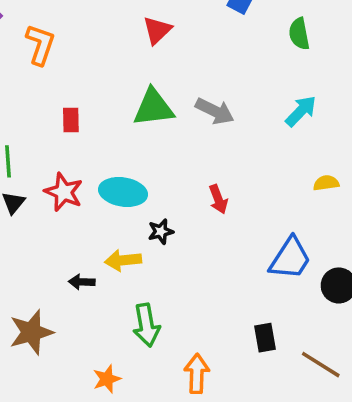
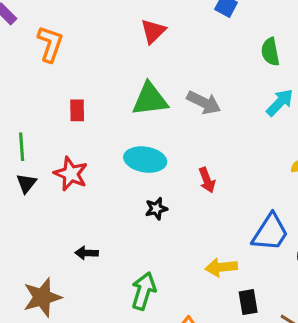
green semicircle: (299, 34) -> (270, 52), moved
cyan ellipse: (123, 192) -> (145, 160), moved
yellow arrow: (123, 260) -> (221, 267), moved
green arrow: (146, 325) -> (144, 291), turned -153

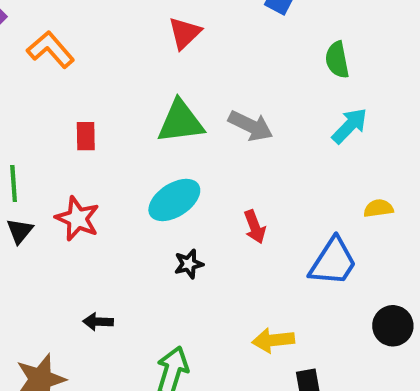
orange L-shape: (50, 44) -> (51, 50), turned -60
cyan ellipse: (145, 160) -> (174, 200), turned -42
blue trapezoid: (270, 232) -> (333, 262), moved

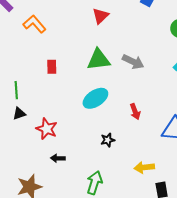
red star: (77, 219) -> (47, 129), moved
black triangle: (20, 231) -> (19, 114), turned 32
black star: (189, 264) -> (108, 140), moved

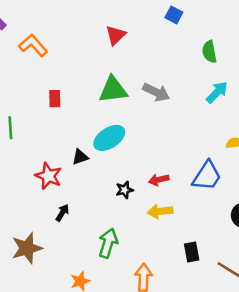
red arrow: (135, 112) -> (159, 180), moved, turned 98
black triangle: (19, 114) -> (80, 157), moved
black arrow: (58, 158) -> (62, 213), turned 120
yellow arrow: (144, 167) -> (160, 211), moved

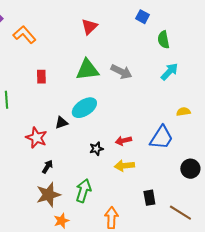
blue square: (174, 15) -> (142, 17), moved
brown star: (27, 248) -> (48, 195), moved

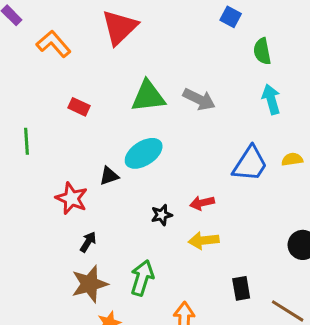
red triangle: (89, 27) -> (120, 27), moved, size x1.5
cyan arrow: (169, 72) -> (271, 99), turned -60
red rectangle: (41, 77) -> (79, 107), turned -64
blue trapezoid: (161, 138) -> (250, 164), moved

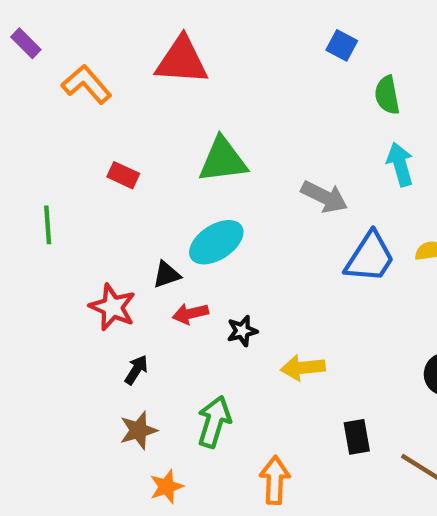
red triangle: (120, 27) -> (182, 61), turned 48
gray arrow: (199, 99) -> (324, 197), moved
red arrow: (202, 203) -> (190, 314), moved
brown star: (90, 284) -> (138, 430), size x0.7

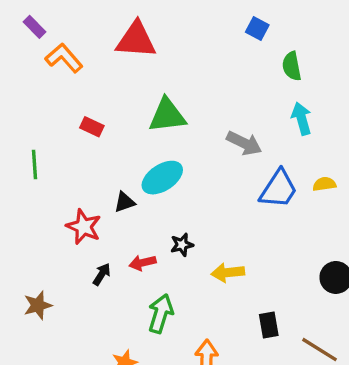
purple rectangle: (26, 43) -> (35, 27), moved
red arrow: (190, 314) -> (143, 263), moved
brown star: (138, 430) -> (38, 305), moved

